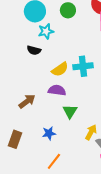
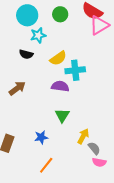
yellow semicircle: (60, 69) -> (58, 58), moved
purple semicircle: (57, 90) -> (60, 86), moved
brown arrow: (27, 101) -> (17, 88), moved

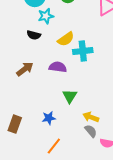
purple semicircle: (60, 86) -> (58, 67), moved
yellow arrow: (83, 136) -> (91, 117), turned -98
gray semicircle: (94, 148) -> (91, 131), moved

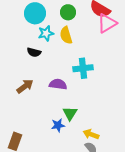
yellow semicircle: (66, 39) -> (66, 35), moved, turned 108
blue star: (49, 118) -> (58, 125), moved

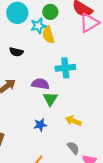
cyan star: (46, 33) -> (38, 26), moved
green triangle: (70, 113) -> (50, 99), moved
yellow arrow: (91, 134) -> (73, 121), moved

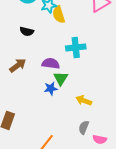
blue star: (40, 125) -> (51, 88), moved
gray semicircle: (73, 148) -> (84, 127), turned -120

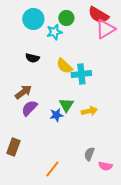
yellow semicircle: (59, 14) -> (64, 66), moved, turned -30
purple semicircle: (51, 63) -> (29, 108), moved, turned -54
yellow arrow: (84, 100) -> (89, 111), moved, turned 147

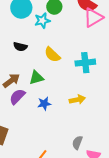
cyan cross: (81, 74) -> (85, 63), moved
green triangle: (66, 105) -> (36, 78), moved, turned 42

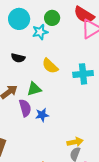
purple semicircle: (17, 97) -> (25, 108), moved, turned 120
yellow arrow: (77, 100) -> (75, 142), moved

